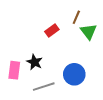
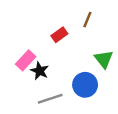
green triangle: (89, 32) -> (104, 59), moved
pink rectangle: (14, 70) -> (26, 60), moved, turned 36

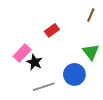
brown line: (87, 20) -> (91, 15), moved

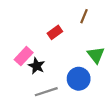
brown line: (91, 15) -> (84, 16), moved

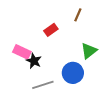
green triangle: (96, 55) -> (89, 51), turned 30
pink rectangle: (24, 56) -> (22, 52), turned 72

